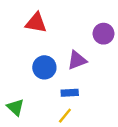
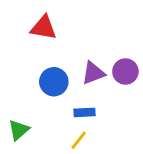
purple circle: (103, 34) -> (125, 72), moved
green triangle: (15, 107) -> (19, 130), turned 36

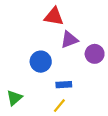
red triangle: (44, 28) -> (54, 16), moved
purple triangle: (93, 73) -> (69, 40), moved

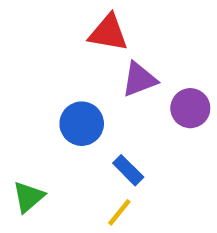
blue rectangle: (64, 85) -> (128, 170), turned 48

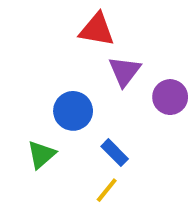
purple triangle: (139, 79) -> (125, 71), turned -32
green triangle: (28, 197) -> (41, 155), moved

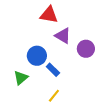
purple triangle: (125, 71) -> (63, 36), turned -36
blue rectangle: (115, 153) -> (53, 70), moved

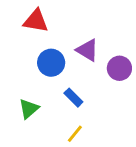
red triangle: (49, 15) -> (36, 21), moved
blue circle: (37, 56) -> (51, 63), moved

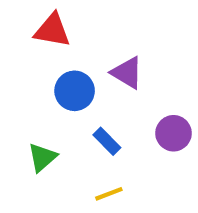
purple circle: (119, 68) -> (174, 133), moved
yellow line: (75, 134) -> (109, 194), turned 30

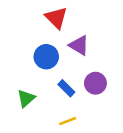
red triangle: (52, 30) -> (56, 18), moved, turned 35
purple circle: (174, 133) -> (95, 83), moved

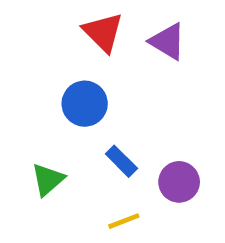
purple triangle: (79, 45) -> (168, 41), moved
purple circle: (95, 83) -> (179, 182), moved

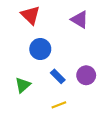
red triangle: (103, 32) -> (30, 15), moved
purple circle: (179, 182) -> (86, 75), moved

